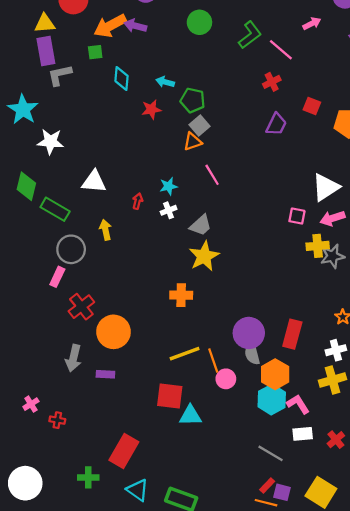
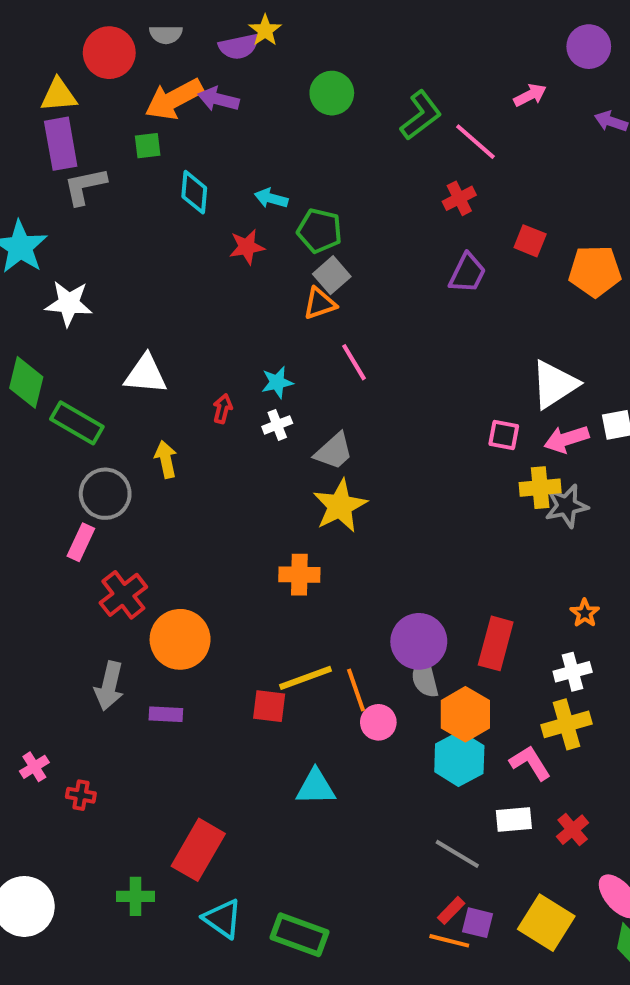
red square: (170, 396) -> (269, 706), moved, size x0.7
pink L-shape: (298, 404) -> (530, 763), moved

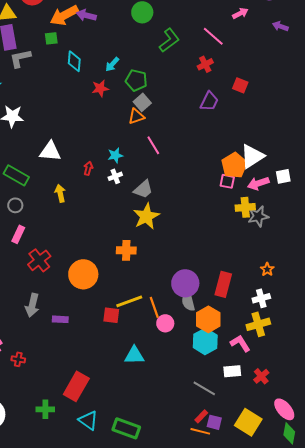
green L-shape: (421, 115) -> (169, 40), moved
cyan arrow: (271, 198) -> (112, 64), turned -63
orange pentagon: (595, 271) -> (234, 165), moved, turned -30
gray circle: (105, 494) -> (15, 205), moved, size x0.6
orange circle: (180, 639) -> (83, 274), moved

